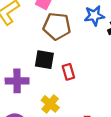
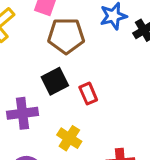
black square: (44, 60) -> (55, 81), turned -30

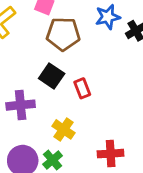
black square: (55, 81) -> (52, 76), turned -30

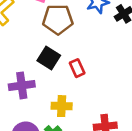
yellow cross: (63, 129) -> (62, 106), turned -30

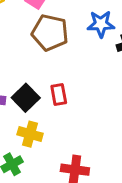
black square: (49, 58) -> (26, 98), moved

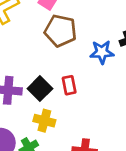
blue star: (101, 24) -> (102, 52), moved

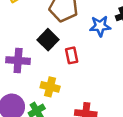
black square: (40, 89) -> (48, 40), moved

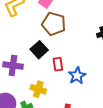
blue star: (100, 26) -> (77, 76), moved, turned -30

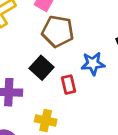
blue star: (77, 76) -> (93, 64), moved, turned 30

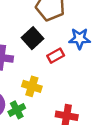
red rectangle: (69, 85) -> (56, 56), turned 70

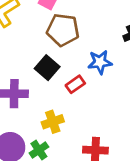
yellow cross: (32, 86) -> (53, 122), turned -30

